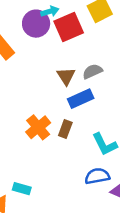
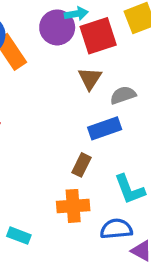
brown triangle: (66, 76) -> (90, 78), moved
orange cross: (38, 127) -> (73, 206), moved, turned 30

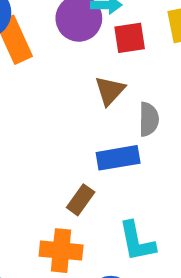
red square: (98, 36) -> (130, 38), size x0.7
gray semicircle: (123, 95) -> (149, 119), turned 100

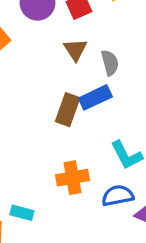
brown rectangle: (81, 200) -> (68, 110), moved, size x1.4

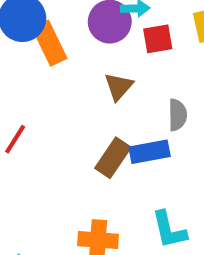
brown triangle: (75, 50) -> (119, 87), moved

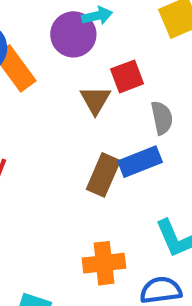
red square: (158, 39) -> (127, 76), moved

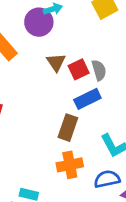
red square: (127, 76) -> (79, 69), moved
brown rectangle: (103, 175) -> (68, 128), moved

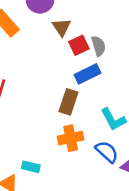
brown triangle: (56, 62) -> (62, 27), moved
blue semicircle: (107, 179) -> (107, 152), turned 55

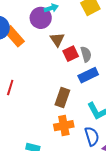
blue rectangle: (87, 74) -> (88, 75), moved
blue semicircle: (107, 152) -> (92, 136), turned 30

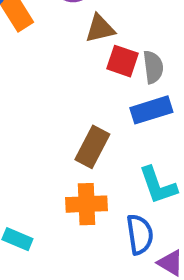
brown triangle: (57, 40) -> (100, 29), turned 42
red square: (71, 54) -> (123, 61), turned 35

